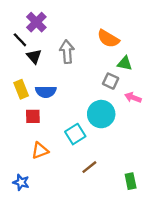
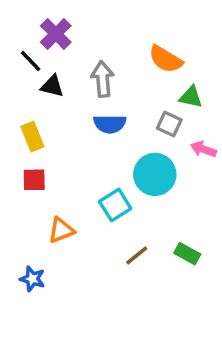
black triangle: (34, 56) -> (52, 86), turned -35
blue semicircle: (46, 92) -> (110, 124), moved
red square: (33, 116) -> (34, 180), moved
green rectangle: (131, 181) -> (187, 254), moved, turned -49

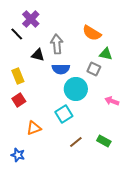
black triangle: (52, 86) -> (38, 55), moved
pink arrow: (203, 149) -> (112, 101), moved
cyan circle: (155, 174) -> (76, 89), moved
red square: (34, 180) -> (19, 100), turned -32

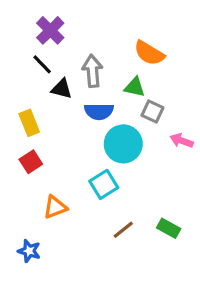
black line: (17, 34) -> (42, 64), moved
green triangle: (106, 54) -> (135, 87), moved
pink arrow: (112, 101) -> (182, 141), moved

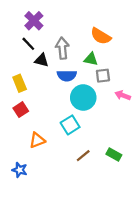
gray square: (152, 111) -> (103, 76), turned -32

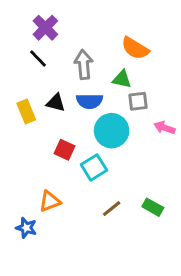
black triangle: (42, 60) -> (56, 103), moved
red square: (21, 110) -> (65, 150), moved, turned -32
orange triangle: (37, 140) -> (50, 201), moved

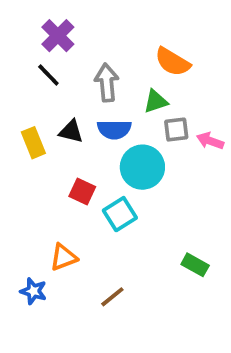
green triangle: (122, 79) -> (156, 101), turned -30
pink arrow: (165, 128) -> (210, 141), moved
brown line: (112, 209) -> (112, 297), moved

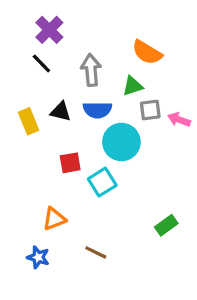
red square: (82, 192) -> (70, 163), turned -35
green rectangle: (195, 265) -> (166, 225), turned -65
blue star: (33, 291) -> (38, 257), moved
brown line: (112, 297) -> (96, 252), turned 65

